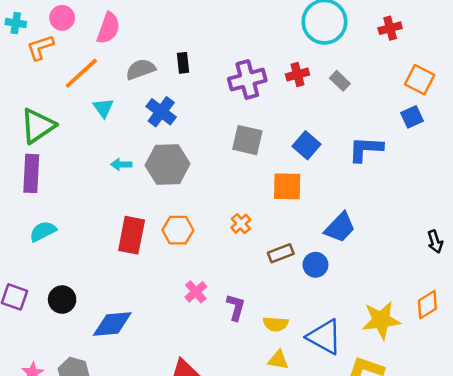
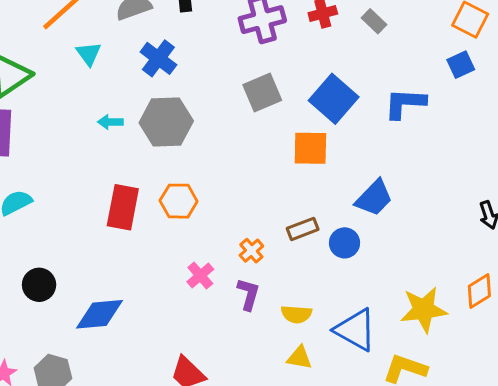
gray square: (247, 140) -> (262, 93), turned -36
blue square: (306, 145) -> (334, 99), size x1.4
orange cross: (241, 224) -> (251, 251), moved

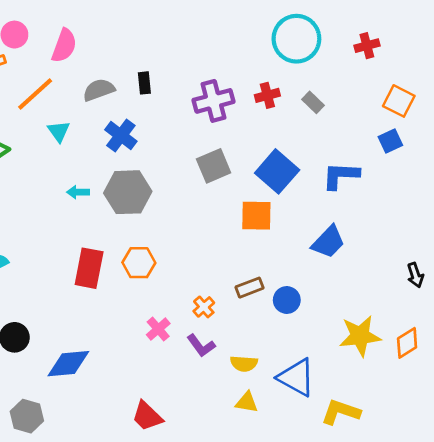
blue trapezoid: (374, 198) -> (328, 242), moved
purple L-shape: (248, 294) -> (201, 346), turned 128
yellow star: (424, 310) -> (360, 336), moved

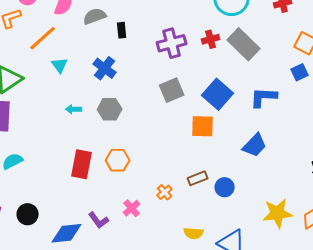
gray semicircle: (99, 90) -> (95, 16), moved
gray rectangle: (313, 102) -> (244, 44), size x2.0
gray hexagon: (128, 192) -> (110, 109), size x0.7
purple L-shape: (201, 346) -> (99, 220), moved

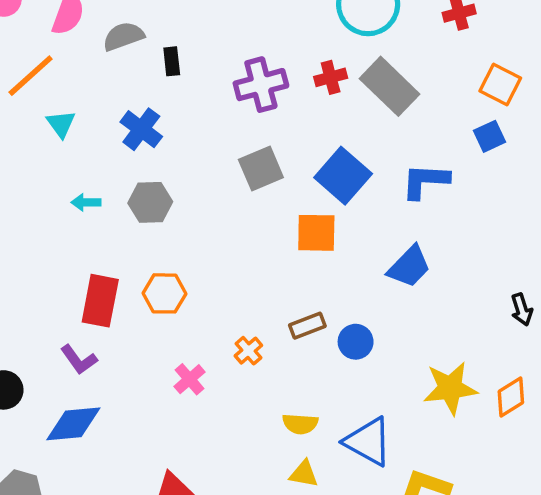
purple L-shape: (99, 220) -> (79, 360), moved

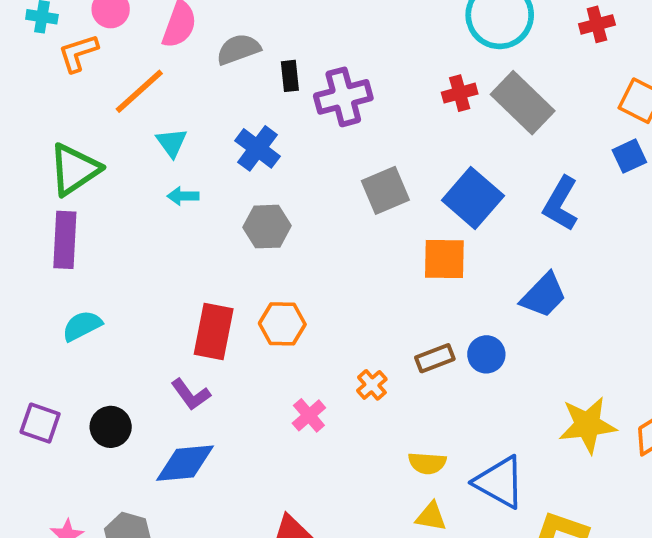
purple cross: (261, 85) -> (343, 97), moved
blue L-shape: (425, 181) -> (561, 204), turned -63
cyan arrow: (86, 202) -> (183, 196), moved
blue circle: (356, 342) -> (486, 354), moved

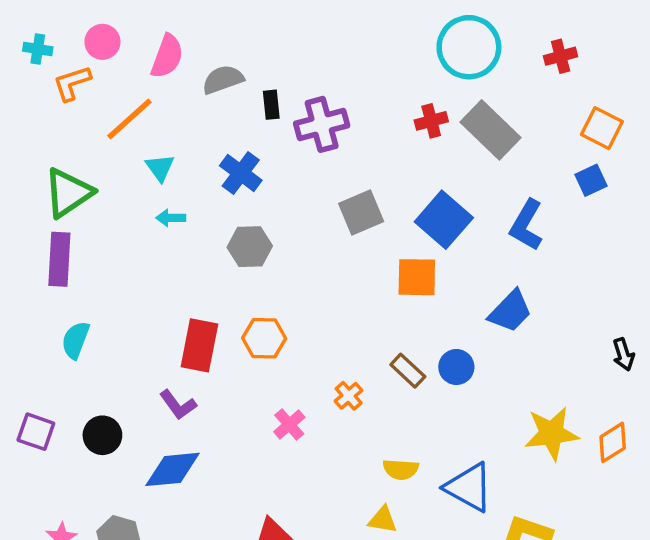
cyan semicircle: (82, 326) -> (76, 340), turned -42
brown rectangle: (435, 358) -> (408, 371), turned 64
yellow triangle: (431, 516) -> (383, 520), moved

